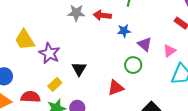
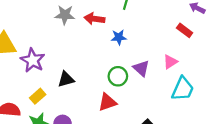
purple triangle: (145, 44) -> (141, 68), moved
green circle: (133, 65) -> (118, 76), moved
black triangle: (79, 69) -> (66, 79), turned 42

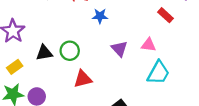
pink triangle: (170, 62) -> (149, 45), turned 35
green circle: (118, 76) -> (70, 51), moved

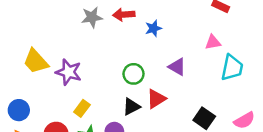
purple triangle: (119, 49) -> (177, 67), moved
black triangle: (44, 53) -> (131, 107), moved

